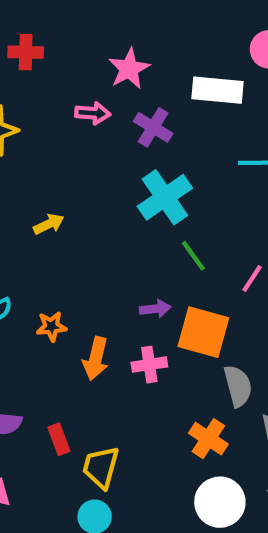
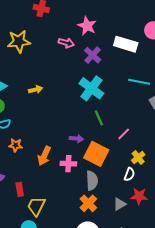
pink star: (129, 69) -> (87, 26), turned -30
cyan cross: (165, 197) -> (91, 88), turned -30
orange star: (51, 326) -> (16, 145), moved
gray semicircle: (238, 386) -> (92, 181), moved

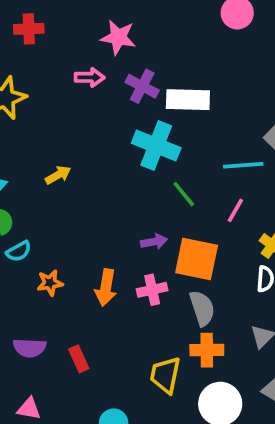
white rectangle: (126, 44) -> (188, 100), moved
cyan line: (139, 82) -> (243, 165), moved
orange cross: (88, 203) -> (207, 350), turned -30
yellow trapezoid: (36, 206) -> (165, 375), moved

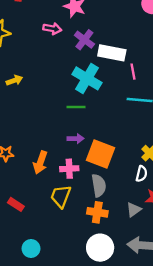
yellow arrow: (58, 175) -> (14, 80), moved
green line: (184, 194) -> (76, 107), moved, turned -60
pink line: (235, 210) -> (133, 72), moved, turned -49
red rectangle: (79, 359) -> (16, 204), turned -42
yellow trapezoid: (165, 375) -> (61, 196), moved

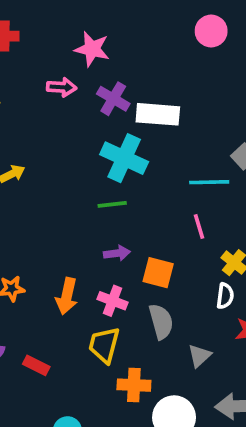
pink line: (133, 72) -> (199, 226), moved
orange square: (100, 154) -> (158, 273), size x0.7
pink cross: (69, 169) -> (112, 301), turned 30
gray triangle: (134, 210) -> (199, 356), moved
orange cross: (97, 212) -> (134, 385), moved

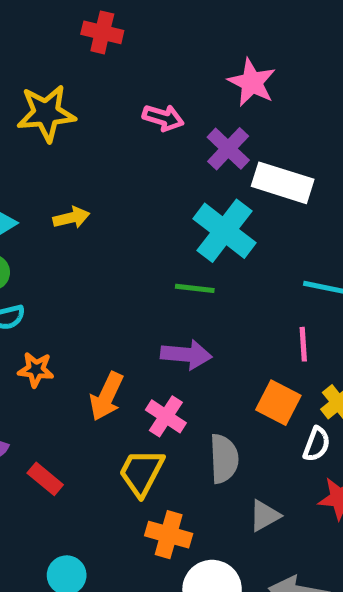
pink star: (92, 49) -> (252, 82), moved
purple arrow: (117, 253) -> (186, 355), size x1.4
orange square: (158, 273) -> (278, 403), moved

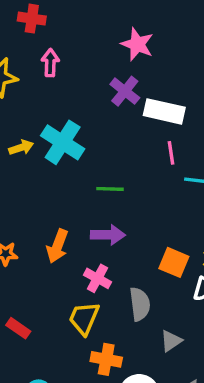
pink arrow: (163, 118) -> (50, 63), moved, turned -100
cyan cross: (224, 231) -> (63, 142), moved
pink line: (303, 344) -> (171, 153), moved
orange arrow: (107, 396) -> (57, 246), moved

